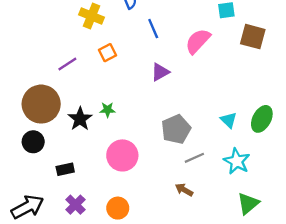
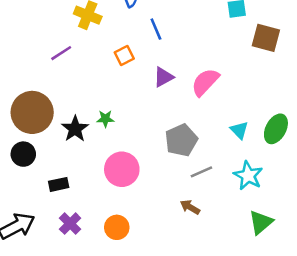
pink semicircle: (198, 41) -> (205, 82), moved
orange square: (107, 53) -> (124, 56), moved
purple line: (67, 64) -> (61, 53), moved

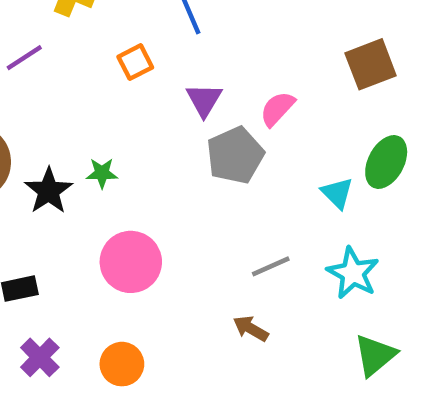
brown square: (266, 38) -> (371, 64), moved, turned -36
purple triangle: (163, 77) -> (204, 100), turned -30
pink semicircle: (205, 82) -> (277, 109), size x0.7
green ellipse: (276, 129) -> (386, 162), moved
gray pentagon: (181, 140) -> (235, 155), moved

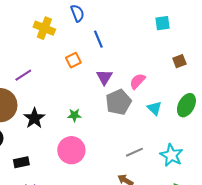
purple line: (24, 58) -> (23, 75), moved
brown square: (371, 64) -> (179, 61), size x0.6
green star: (102, 173) -> (74, 115), moved
cyan triangle: (337, 193) -> (154, 108), moved

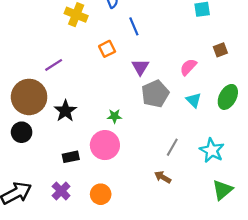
pink semicircle: (137, 81) -> (188, 67), moved
green star: (74, 115) -> (115, 116), moved
gray line: (134, 152) -> (172, 147), turned -36
black rectangle: (21, 162) -> (71, 157), moved

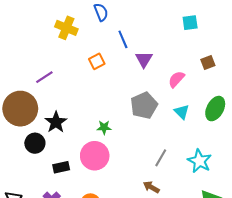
purple triangle: (140, 67) -> (144, 59), moved
black circle: (22, 132) -> (35, 143), moved

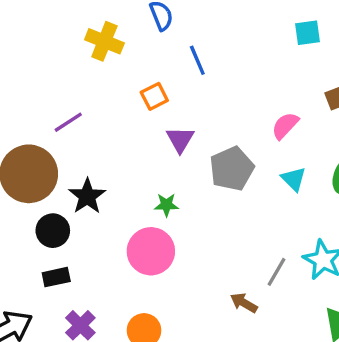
purple triangle: (144, 59) -> (180, 139), moved
gray line: (161, 158) -> (276, 272), moved
black rectangle: (61, 167) -> (56, 277), moved

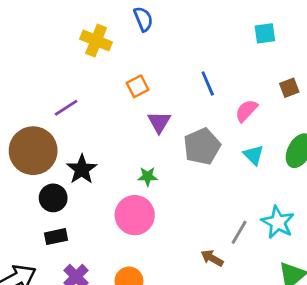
blue line: (197, 60) -> (208, 83), moved

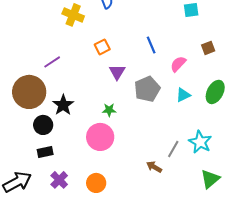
cyan triangle: (253, 155) -> (183, 95), turned 49

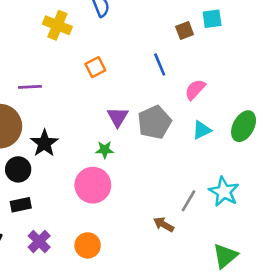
brown square: (208, 48) -> (185, 30), moved
purple line: (52, 62) -> (30, 87), turned 30
purple triangle: (117, 72) -> (118, 117), moved
green triangle: (210, 179) -> (225, 256), moved

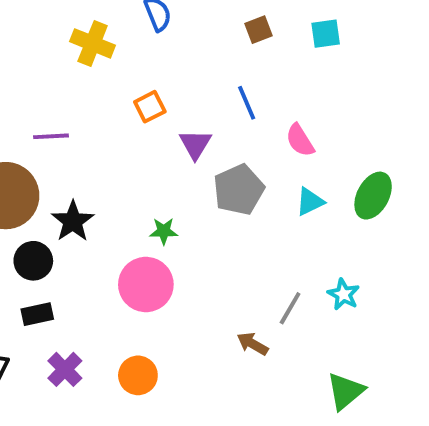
brown square: (185, 30) -> (258, 30), moved
pink semicircle: (195, 89) -> (300, 140), turned -75
purple triangle: (118, 117) -> (195, 144), moved
cyan star: (224, 192) -> (343, 294), size x0.7

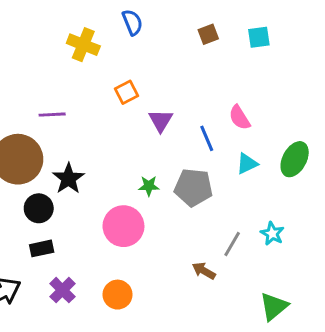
blue line: (247, 103) -> (207, 138), moved
gray pentagon: (239, 190) -> (193, 187), moved, turned 30
green star: (164, 231) -> (149, 186), moved

